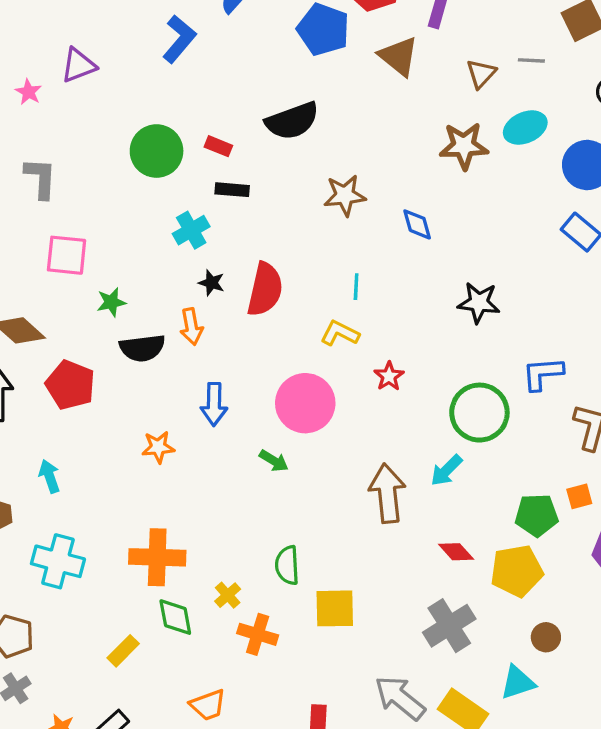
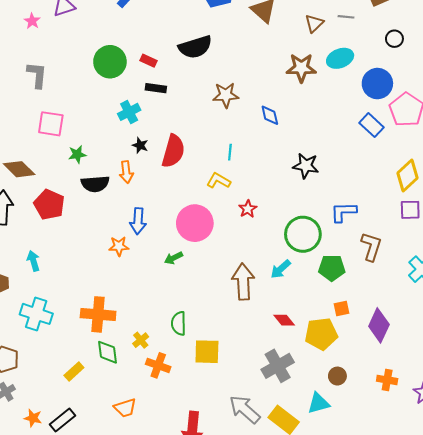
orange star: (158, 447) -> (119, 246), moved
green arrow: (274, 461) -> (174, 258), turned 120
orange square: (579, 496) -> (341, 309), moved
green pentagon: (537, 515) -> (332, 268), moved

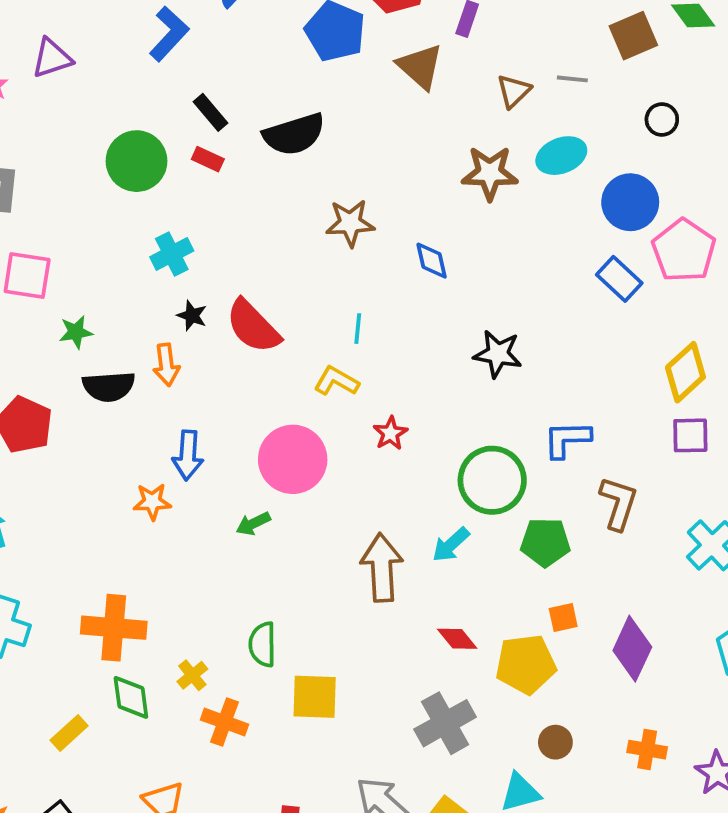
black rectangle: (156, 88) -> (210, 112), moved, turned 42
red semicircle: (173, 151) -> (253, 326), turned 120

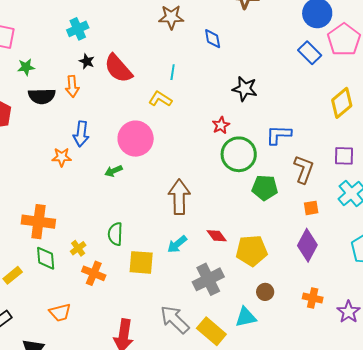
red star: (390, 433) -> (221, 125), moved
purple square: (690, 435) -> (344, 156), moved
cyan arrow: (451, 545) -> (177, 244), moved
orange square: (563, 618) -> (311, 208), moved

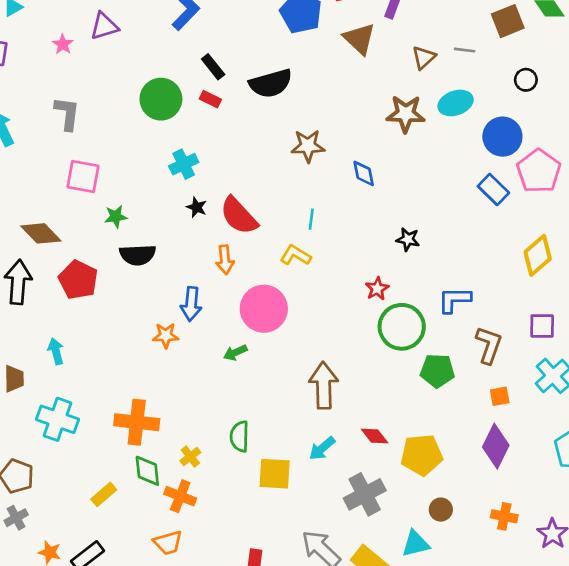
orange arrow: (72, 86) -> (225, 260), moved
black star: (245, 89) -> (408, 239), size x0.7
orange cross: (94, 273) -> (180, 496), moved

